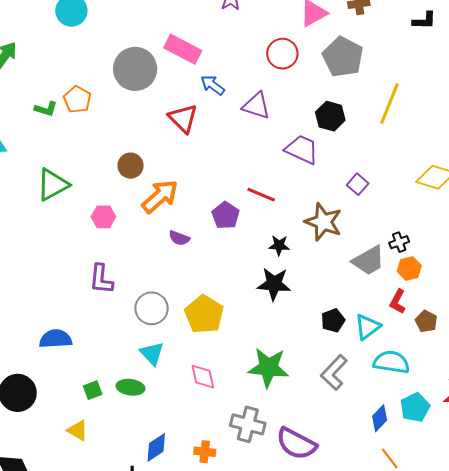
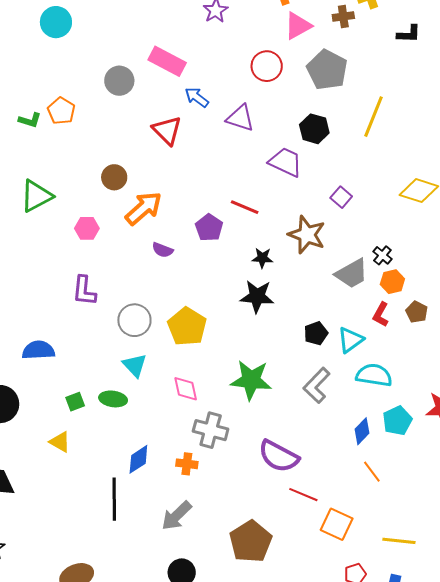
gray circle: (135, 69) -> (119, 81), size x0.7
black cross: (399, 242) -> (382, 255), turned -30
brown pentagon: (426, 321) -> (417, 312), moved
gray cross: (248, 424) -> (211, 430), moved

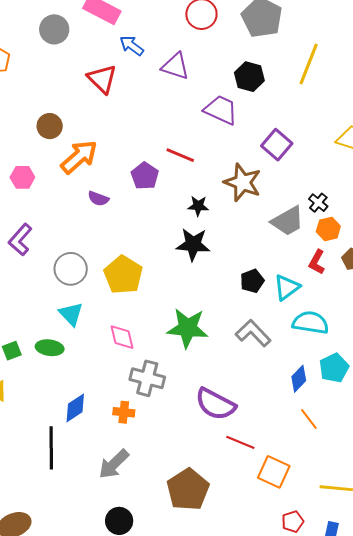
purple square: (341, 197) -> (277, 145), size x1.4
purple L-shape: (84, 291) -> (20, 240), turned 36
gray L-shape: (317, 385) -> (253, 333), turned 93

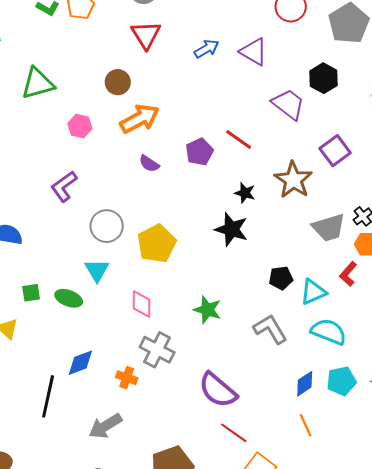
blue arrow: (132, 46) -> (207, 49), moved, turned 100
red triangle: (102, 79) -> (146, 35), moved
green star: (188, 328) -> (207, 310), size x0.7

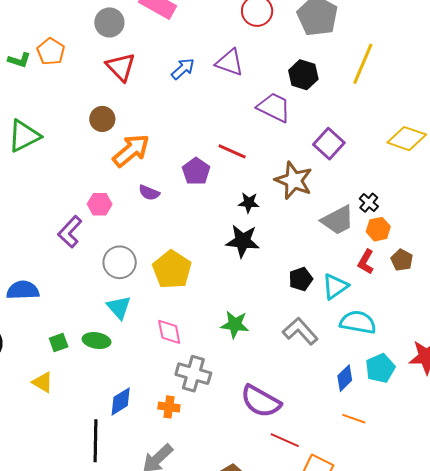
pink hexagon: (80, 126) -> (100, 204), moved
orange line: (306, 425) -> (354, 419), turned -35

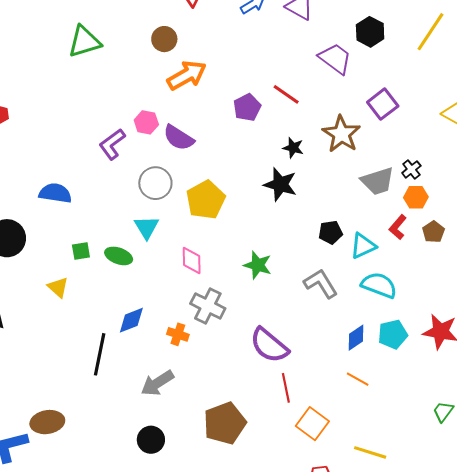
purple semicircle: (149, 193) -> (179, 138), moved, size x1.5
red line: (285, 440) -> (286, 388), turned 44

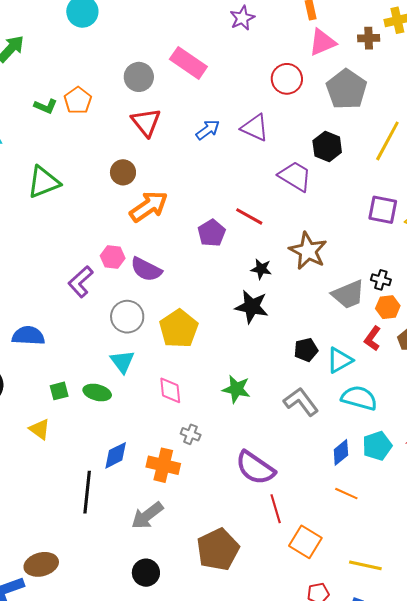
purple square: (383, 104) -> (383, 210), moved, turned -36
black cross: (411, 169) -> (381, 280), turned -30
gray cross: (208, 306) -> (191, 434), size x0.6
orange cross: (178, 334) -> (163, 465), size x1.5

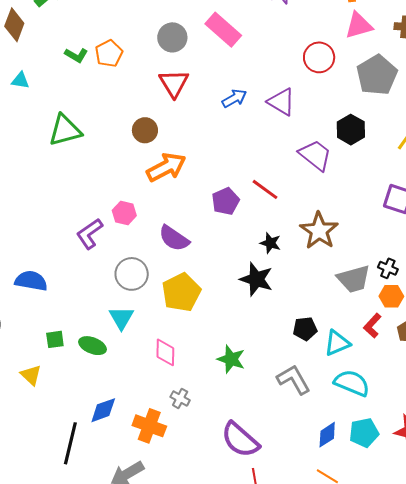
purple semicircle: (146, 269) -> (174, 238), moved

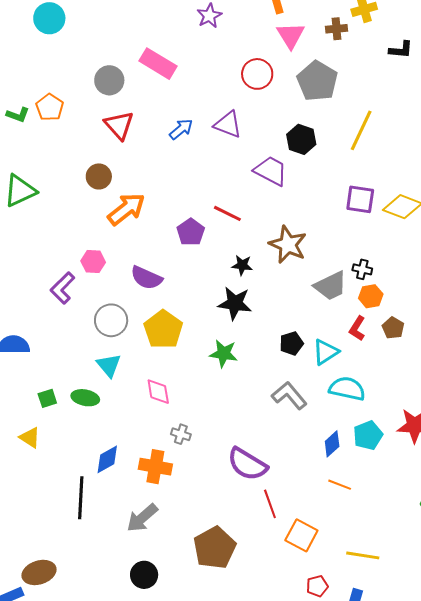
pink triangle: (359, 25) -> (291, 35), turned -36
green star: (231, 359) -> (224, 354), moved

